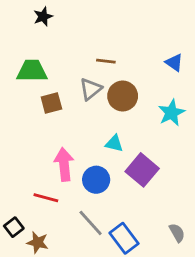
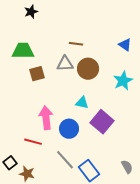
gray triangle: (91, 89) -> (65, 64), turned 36

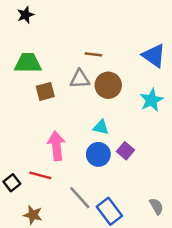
black star: (31, 12) -> (25, 15), moved
blue triangle: (125, 45) -> (154, 56), size x1.5
purple square: (102, 122) -> (126, 151), size x0.6
blue circle: (69, 129) -> (98, 154), moved
black square: (10, 163) -> (12, 183), moved

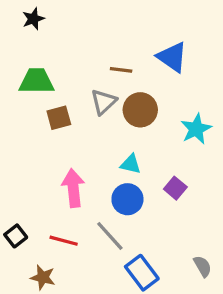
blue triangle: (154, 56) -> (172, 57), moved
gray triangle: (80, 79) -> (104, 102), turned -40
purple square: (126, 151) -> (175, 188), moved
red line: (40, 175) -> (64, 241), moved
gray line: (80, 198) -> (110, 236), moved

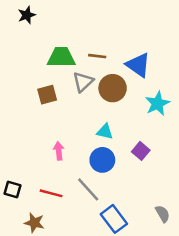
blue triangle: (172, 57) -> (138, 65), moved
green trapezoid: (36, 81) -> (61, 57), moved
pink arrow: (73, 188) -> (59, 151), size x0.6
black square: (16, 236) -> (13, 189), turned -36

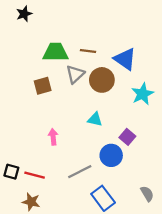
blue circle: (102, 160) -> (111, 155), moved
gray line: (88, 189) -> (80, 172), turned -75
red line: (51, 193) -> (35, 175), moved

